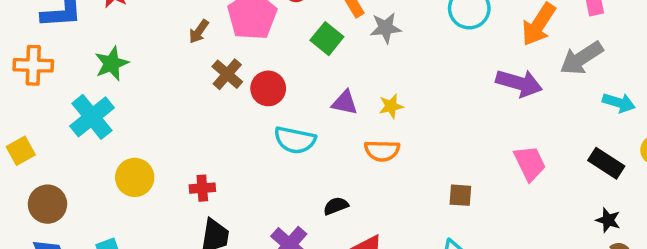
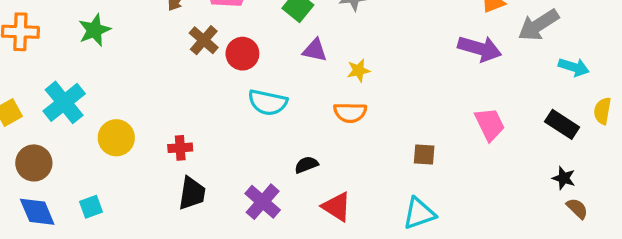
purple triangle: (345, 103) -> (315, 50), moved
cyan cross: (92, 117) -> (64, 102), moved

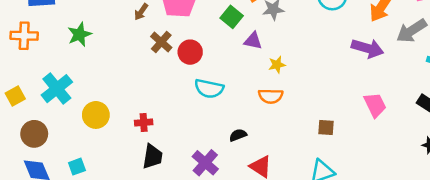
purple triangle: (315, 50) -> (253, 41), moved

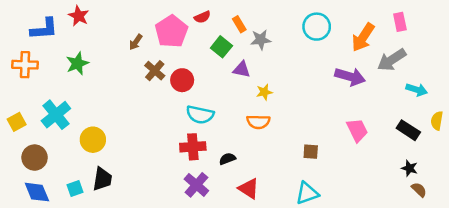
red cross: (144, 123) -> (193, 147), moved, size x1.5
black trapezoid: (152, 156) -> (102, 179), moved

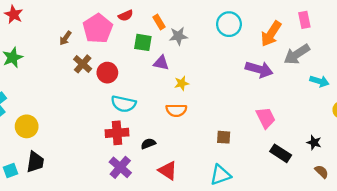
green square: (221, 47) -> (143, 42), turned -30
black rectangle: (408, 130) -> (281, 153), moved
black star: (410, 168) -> (314, 143), moved

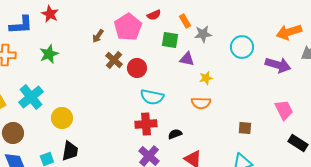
cyan circle: (229, 24) -> (242, 47), moved
orange arrow: (271, 34) -> (289, 32), turned 40

